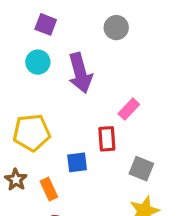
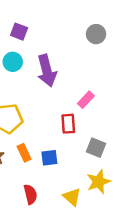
gray circle: (116, 28) -> (96, 34), moved
blue square: (77, 162) -> (49, 158), moved
orange rectangle: (49, 189) -> (24, 153), moved

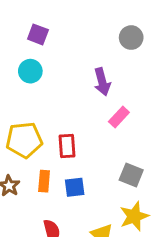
purple arrow: (47, 71) -> (102, 82), moved, size x0.7
red rectangle: (68, 124) -> (67, 146), moved
orange rectangle: (24, 153) -> (44, 181), turned 30

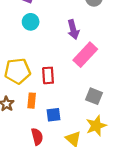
cyan circle: (30, 71) -> (31, 22), moved
pink rectangle: (119, 117) -> (85, 55), size x1.6
blue square: (75, 187) -> (54, 115), moved

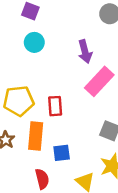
orange rectangle: (32, 101) -> (36, 136), size x1.5

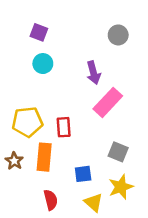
blue square: (62, 153) -> (83, 174), moved

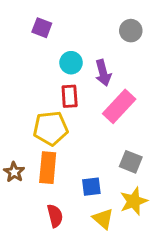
cyan circle: (43, 64) -> (71, 63), moved
yellow pentagon: (27, 122) -> (51, 128), moved
red rectangle: (64, 127) -> (70, 96), moved

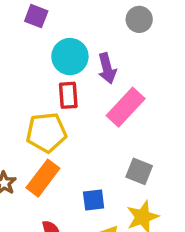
cyan circle: (71, 63) -> (70, 57), size x1.4
orange rectangle: (48, 168) -> (43, 178), turned 32

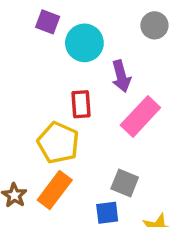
cyan circle: (70, 57) -> (84, 43), moved
yellow pentagon: (46, 133) -> (58, 143), turned 30
gray square: (139, 171) -> (125, 183), moved

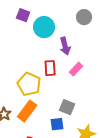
red rectangle: (81, 104) -> (50, 68), moved
pink rectangle: (140, 116) -> (76, 69), size x0.6

